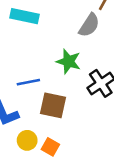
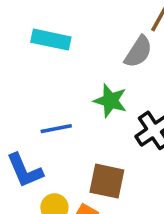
brown square: (53, 105) -> (107, 181), moved

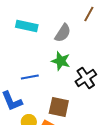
gray semicircle: (138, 52) -> (63, 33), moved

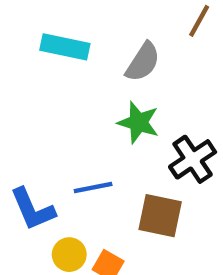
blue line: (30, 77) -> (93, 187), moved
brown square: (59, 107) -> (160, 216), moved

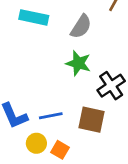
blue line: (93, 187) -> (51, 116), moved

